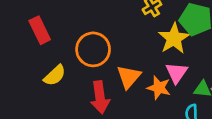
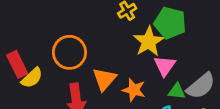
red rectangle: (40, 30) -> (17, 64), moved
pink triangle: (177, 73) -> (165, 66), moved

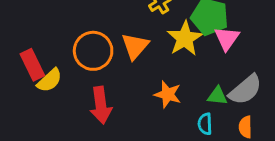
pink triangle: (165, 66) -> (227, 38), moved
orange triangle: (104, 79) -> (135, 46), moved

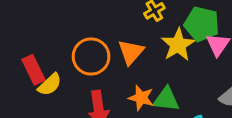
orange star: (168, 94) -> (141, 98), moved
green triangle: (217, 96) -> (166, 99), moved, size x1.4

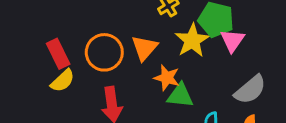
red rectangle: (34, 70) -> (58, 54), moved
orange star: (141, 98) -> (167, 78), moved

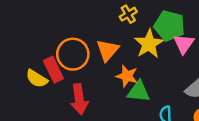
red rectangle: (58, 54) -> (53, 70), moved
yellow semicircle: (63, 81) -> (37, 79), turned 75

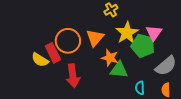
green pentagon: (169, 26) -> (143, 46), moved

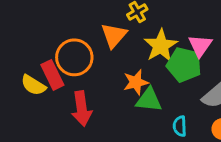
orange triangle: (95, 38) -> (114, 35), moved
orange star: (110, 58) -> (136, 82), turned -30

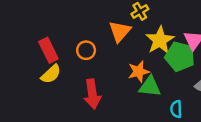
orange circle: (74, 57) -> (86, 50), size x0.6
red rectangle: (52, 75) -> (48, 50), moved
yellow semicircle: (33, 85) -> (51, 74), turned -75

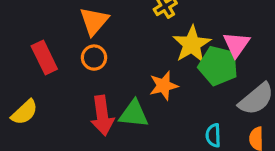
orange triangle: (120, 31) -> (94, 21), moved
yellow semicircle: (51, 74) -> (24, 112), moved
green triangle: (150, 87) -> (134, 114), moved

